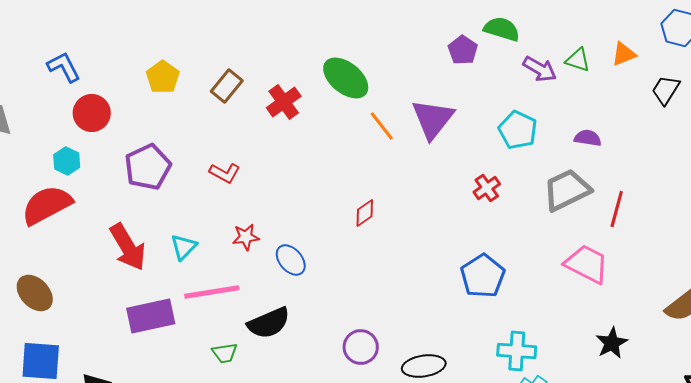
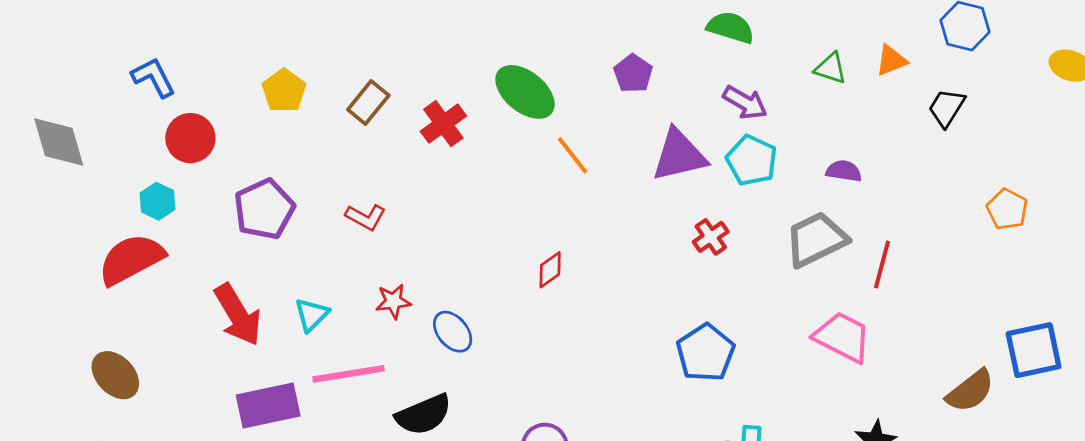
purple pentagon: (463, 50) -> (633, 74), moved
purple arrow: (540, 69) -> (745, 102), moved
purple triangle: (433, 119) -> (679, 155), moved, turned 39

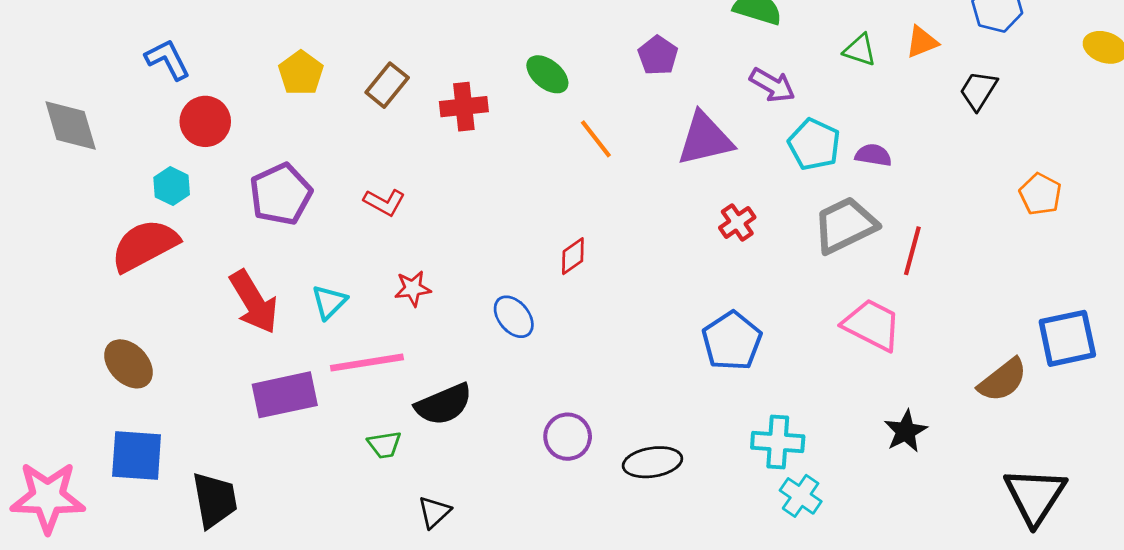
green ellipse: (525, 92) -> (547, 74), size x0.7
red cross: (443, 124) -> (464, 107), turned 30
cyan pentagon: (752, 160) -> (814, 144), moved
blue ellipse: (453, 332) -> (514, 317), moved

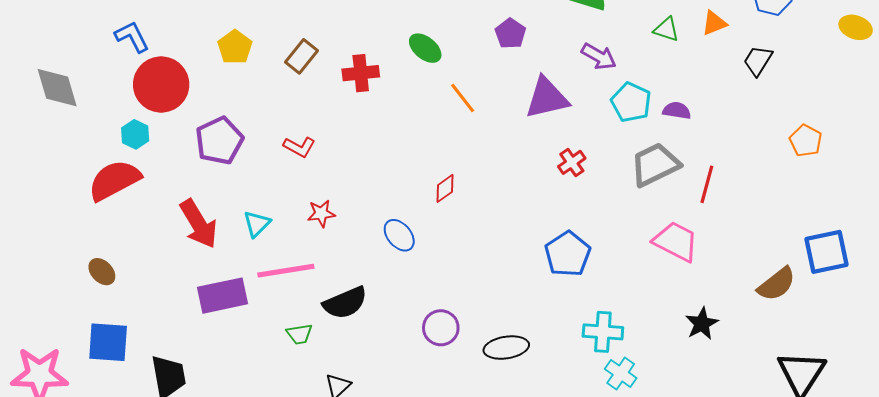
red circle: (205, 121) -> (161, 85), size x1.4
brown ellipse: (129, 364) -> (102, 272), size x0.7

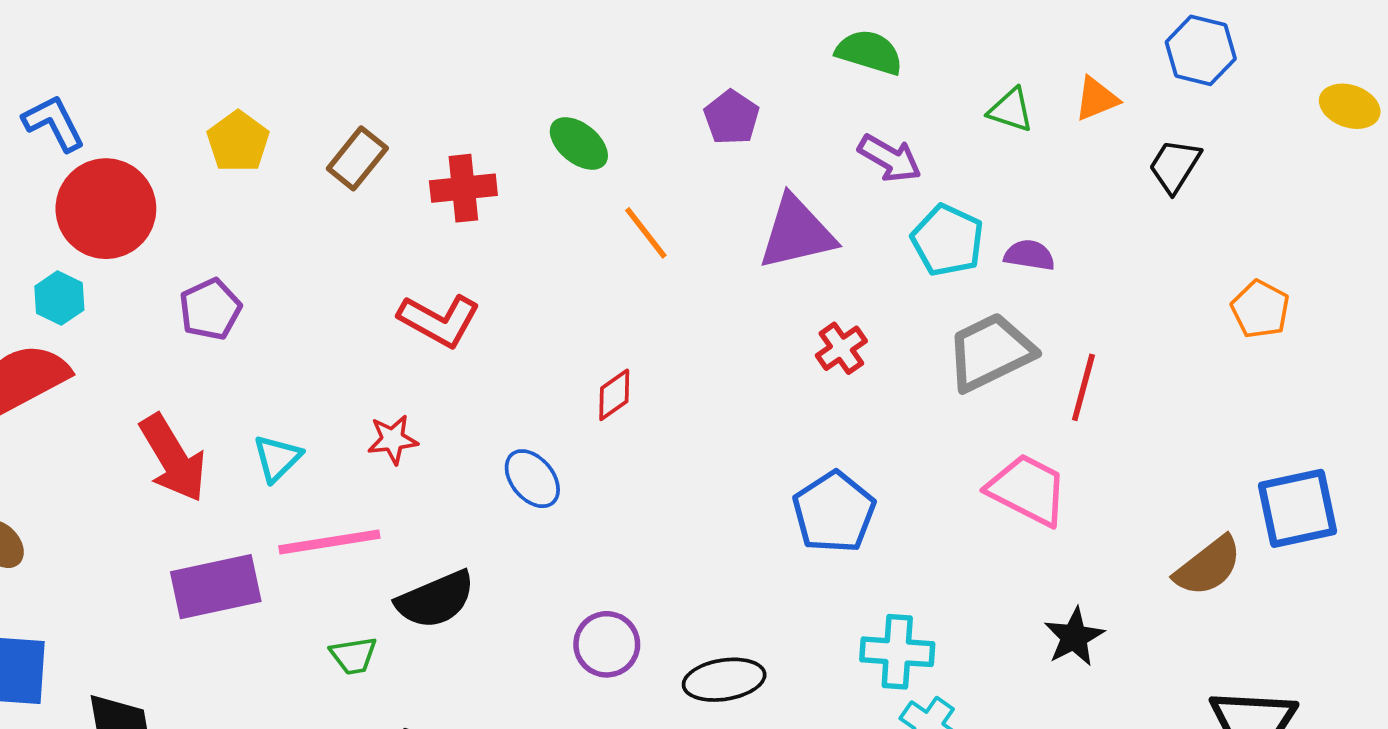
purple pentagon: (219, 141) -> (210, 309), size x0.7
red L-shape: (299, 147) -> (439, 320), moved, size x1.4

